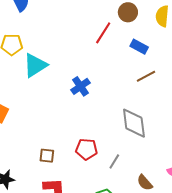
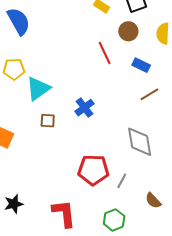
red line: (103, 33) -> (105, 53), turned -55
red pentagon: (86, 149) -> (93, 170), size x1.4
brown square: (47, 156) -> (48, 121), moved

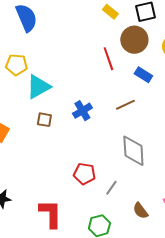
brown circle: (128, 31) -> (134, 40), size x1.4
brown line: (149, 94) -> (125, 105), moved
red pentagon: (93, 170) -> (84, 174), size x0.7

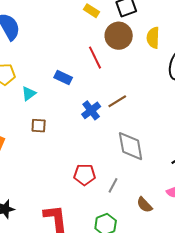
blue rectangle: (143, 75) -> (63, 77), moved
cyan triangle: (38, 87) -> (29, 94), size x0.6
blue cross: (82, 111) -> (91, 110), moved

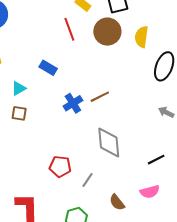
red line: (95, 58) -> (69, 29), moved
cyan triangle: (29, 94) -> (19, 88), moved

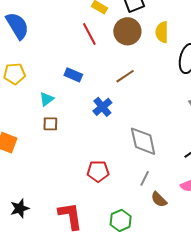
brown line: (100, 97) -> (125, 76), moved
gray line: (88, 180) -> (145, 178), moved

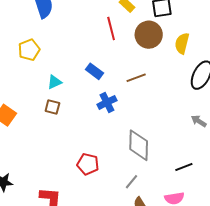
yellow pentagon: (14, 74) -> (29, 50), turned -30
blue rectangle: (73, 75) -> (94, 71), moved

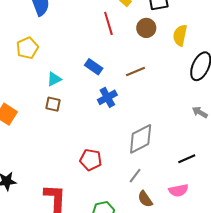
brown circle: (149, 35) -> (146, 28), size x0.7
gray diamond: (139, 145) -> (141, 139), turned 64

